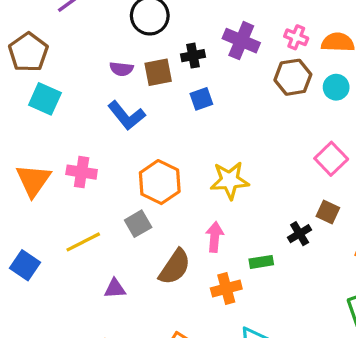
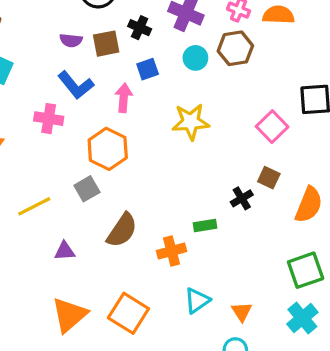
black cross: (193, 56) -> (140, 28), turned 35
cyan circle: (336, 87) -> (195, 58), moved
pink cross: (82, 172) -> (49, 119), moved
yellow star: (230, 180) -> (191, 122), moved
pink arrow: (215, 237) -> (124, 98), moved

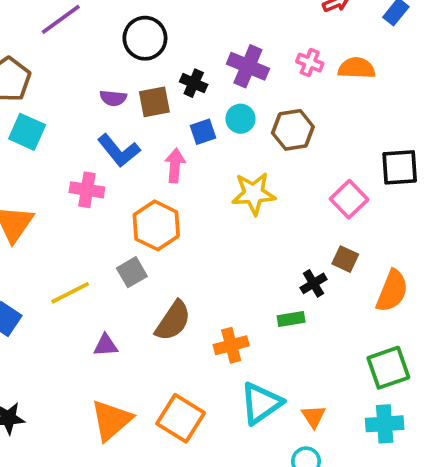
brown hexagon: (235, 48) -> (293, 130), moved
cyan circle: (195, 58) -> (240, 119), moved
green rectangle: (205, 225) -> (291, 319), moved
cyan triangle: (197, 301) -> (261, 403), size x1.4
cyan cross: (302, 318) -> (385, 424), turned 36

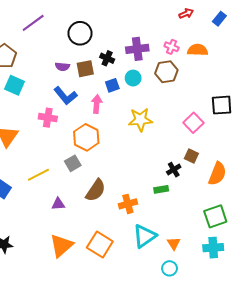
purple cross: (248, 66) -> (137, 49), turned -30
brown hexagon: (293, 130) -> (166, 72), moved

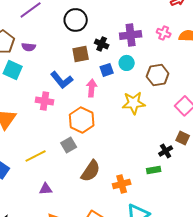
purple semicircle: (62, 67) -> (29, 47), moved
brown hexagon: (166, 72) -> (158, 75), moved
purple triangle: (58, 204) -> (46, 189), moved

